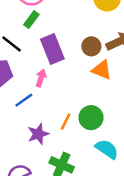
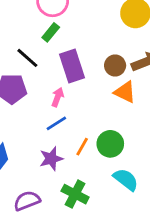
blue line: (24, 100) -> (56, 123), moved

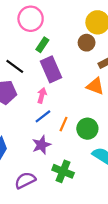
green rectangle: (51, 32) -> (42, 45), moved
brown circle: (115, 65) -> (87, 43), moved
orange line: (82, 147) -> (63, 124), moved

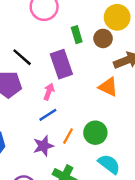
green rectangle: (42, 45) -> (77, 35), moved, turned -56
orange line: (63, 124) -> (68, 136), moved

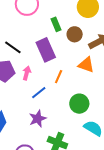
brown circle: (103, 38) -> (75, 34), moved
pink arrow: (49, 92) -> (27, 73), moved
orange line: (68, 136) -> (59, 77), moved

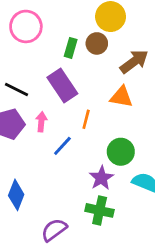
green rectangle: (56, 24) -> (71, 48), turned 48
brown circle: (75, 34) -> (97, 43), moved
purple star: (38, 119) -> (101, 178), moved

